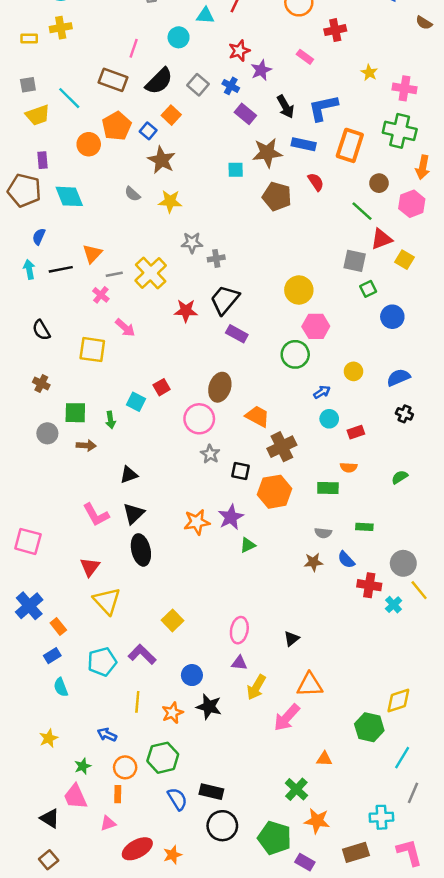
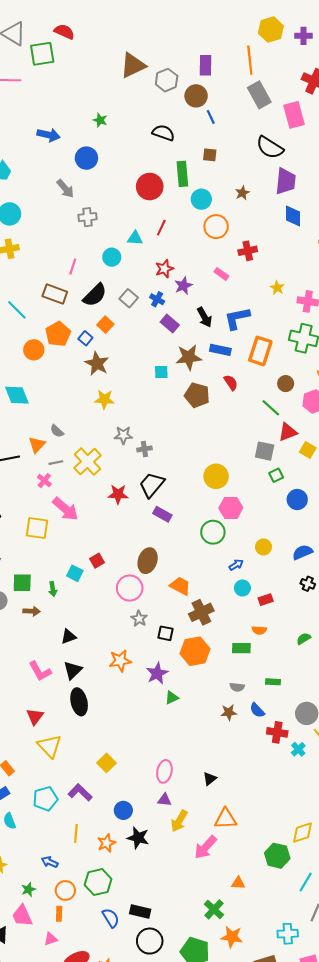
gray semicircle: (132, 194) -> (57, 431), moved
pink arrow: (125, 328) -> (65, 509), size x1.5
orange star: (197, 522) -> (120, 661), moved

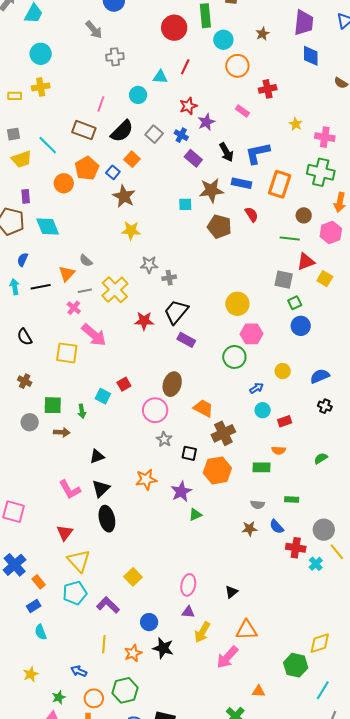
green line: (271, 408) -> (290, 239), turned -36
blue circle: (297, 500) -> (301, 326), moved
cyan pentagon: (45, 799) -> (75, 593), moved

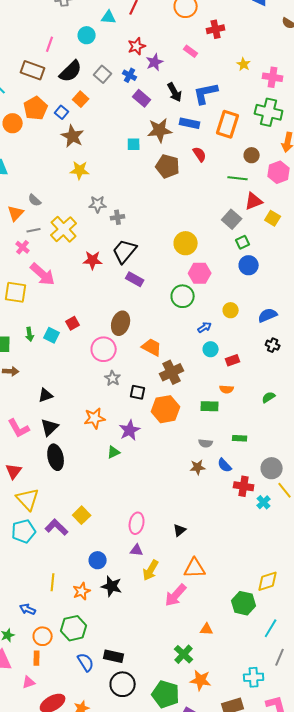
gray square: (284, 280) -> (232, 219), turned 30
green arrow: (82, 411) -> (30, 334), moved
green triangle: (195, 515) -> (114, 452), moved
purple L-shape: (108, 605) -> (57, 527), moved

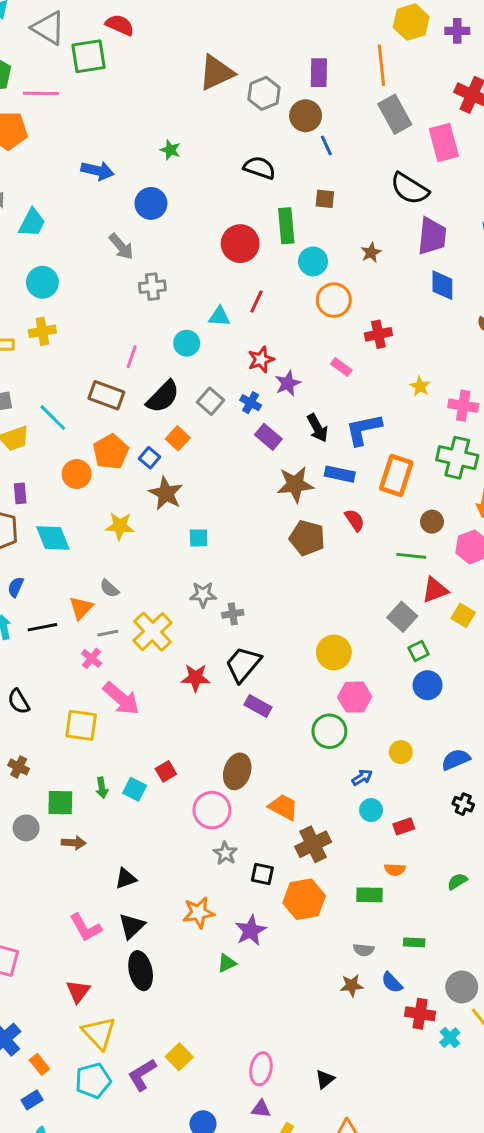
cyan square: (134, 144) -> (199, 538), moved
yellow star: (80, 170) -> (120, 526), moved
purple L-shape: (57, 527) -> (142, 1075), turned -75

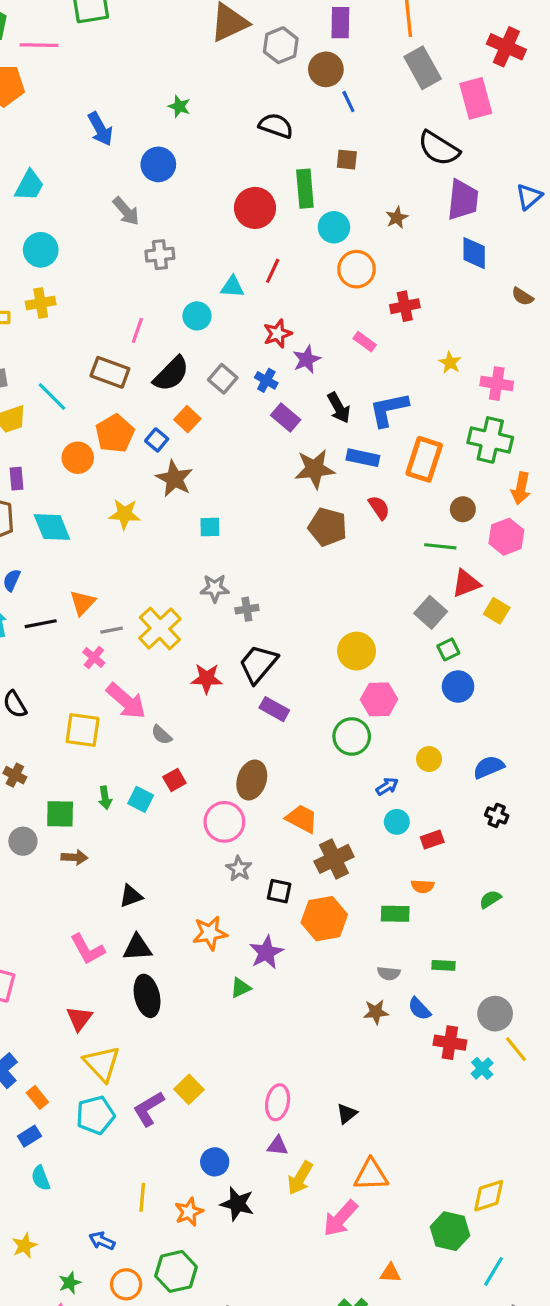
blue arrow: (97, 171) -> (100, 129), turned 48
gray semicircle: (109, 589) -> (162, 735), moved
black triangle: (132, 926) -> (137, 948), turned 40

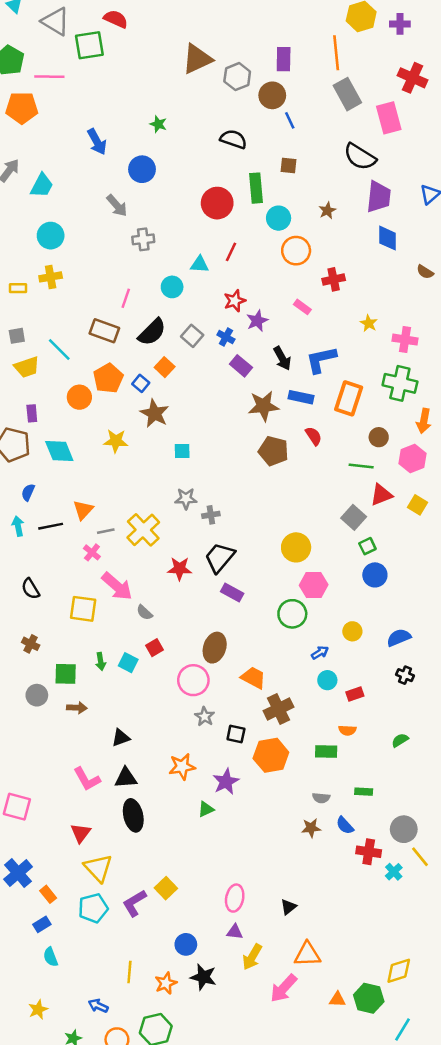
yellow square: (497, 611) -> (418, 505), moved
orange triangle: (390, 1273) -> (337, 1000), moved

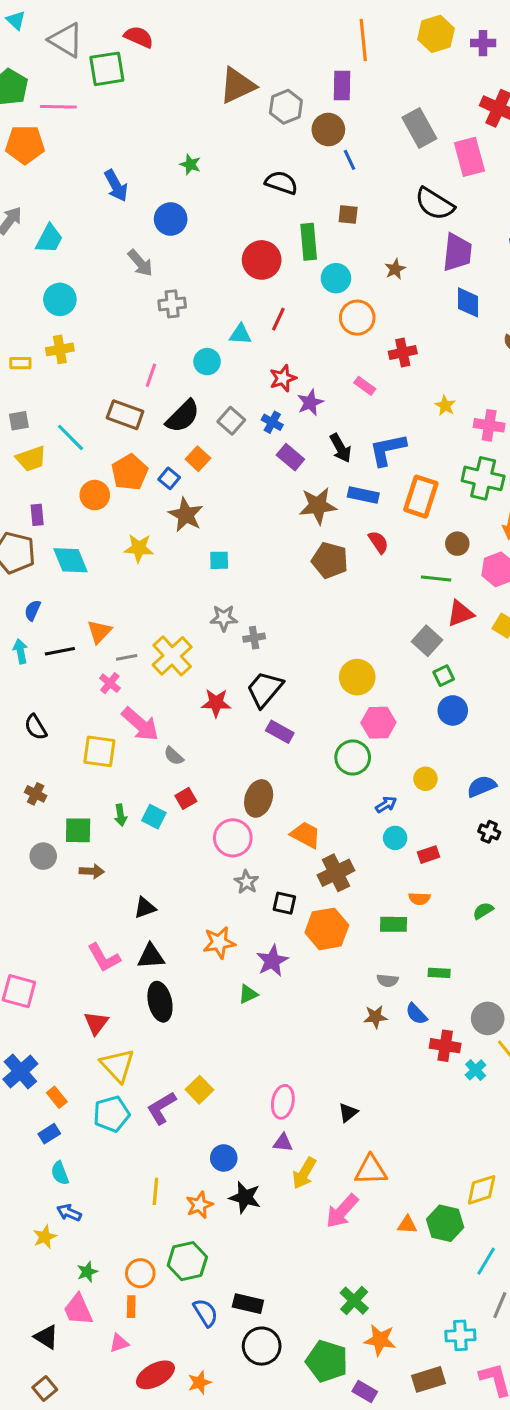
orange line: (336, 53) -> (363, 40), moved
blue arrow: (98, 1006) -> (69, 1213), moved

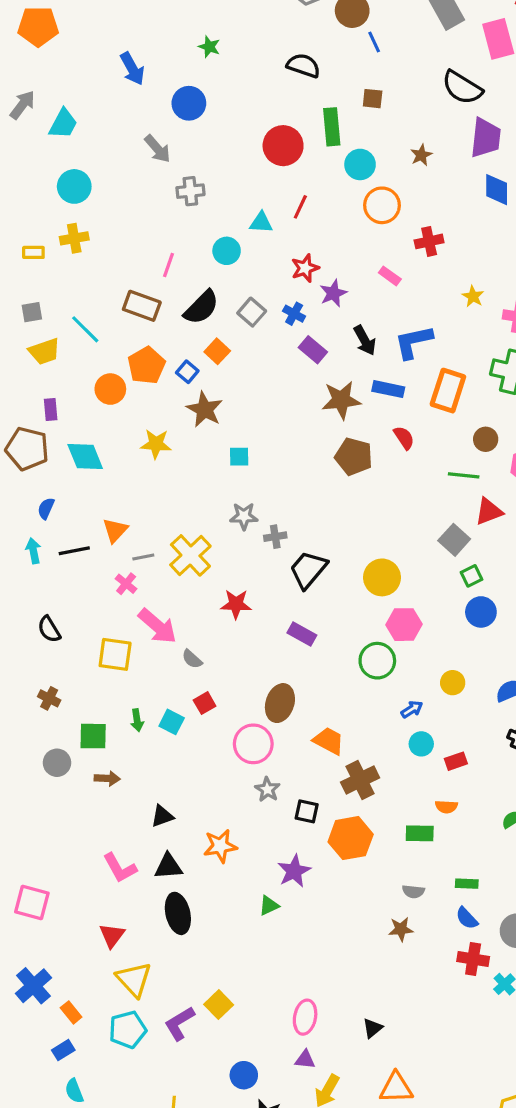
black trapezoid: (265, 689) -> (308, 570), moved
orange star: (219, 943) -> (220, 846), moved
blue semicircle: (416, 1014) -> (467, 918), moved

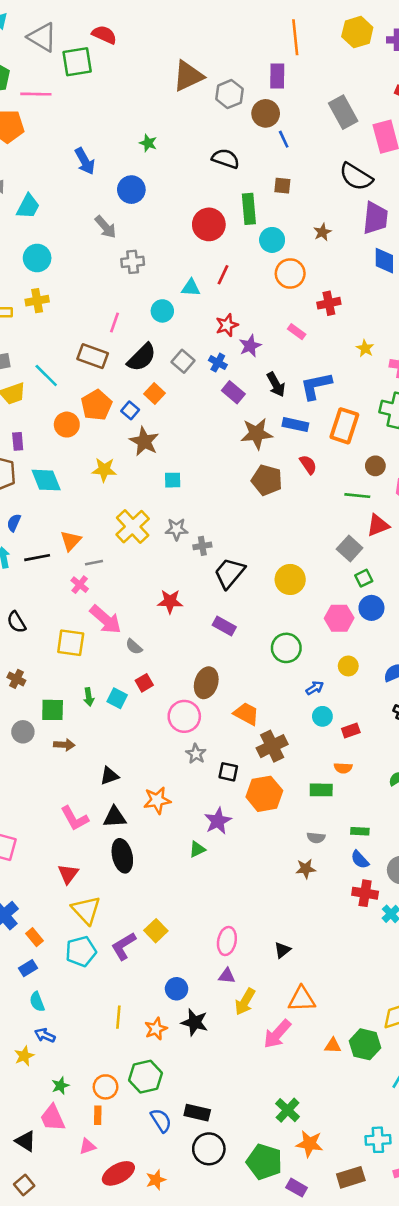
yellow cross: (190, 555) -> (133, 527), moved
pink hexagon: (404, 625) -> (339, 618), moved

